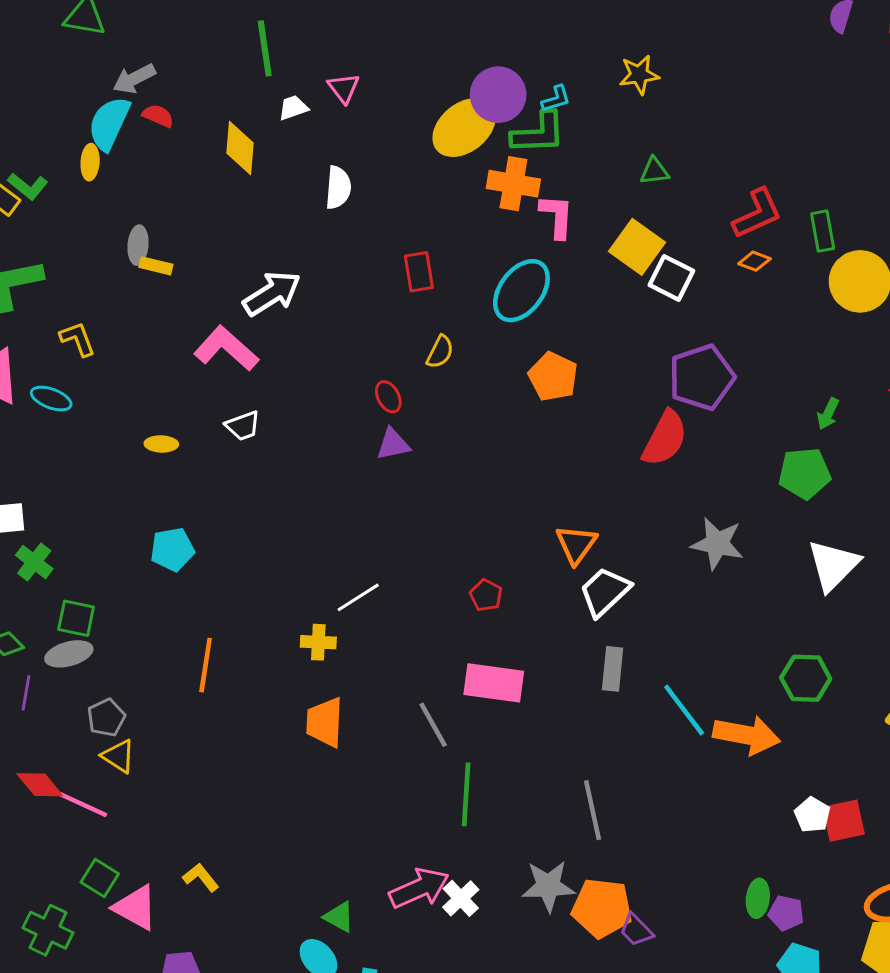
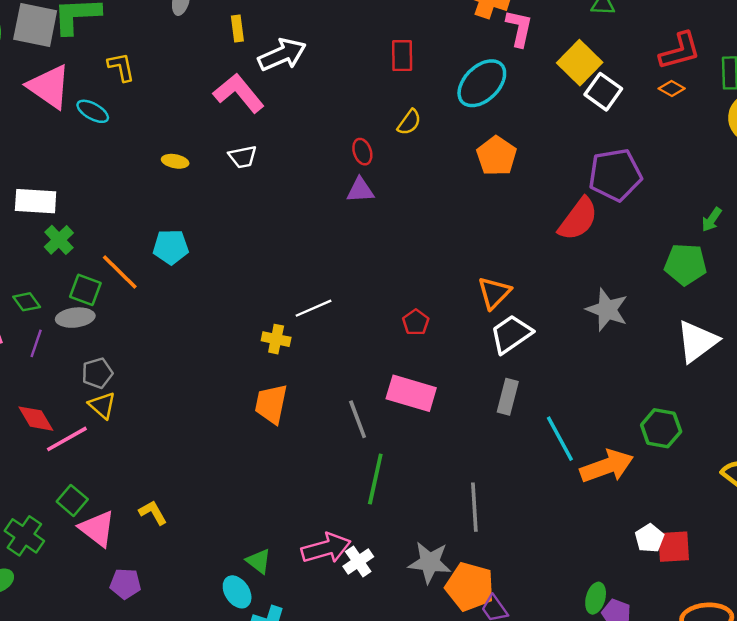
yellow rectangle: (156, 266) -> (237, 29), moved, turned 60
orange line: (206, 665) -> (120, 272), moved, turned -63
orange arrow: (747, 735) -> (607, 466), turned -39
pink line: (82, 804) -> (67, 439), turned -63

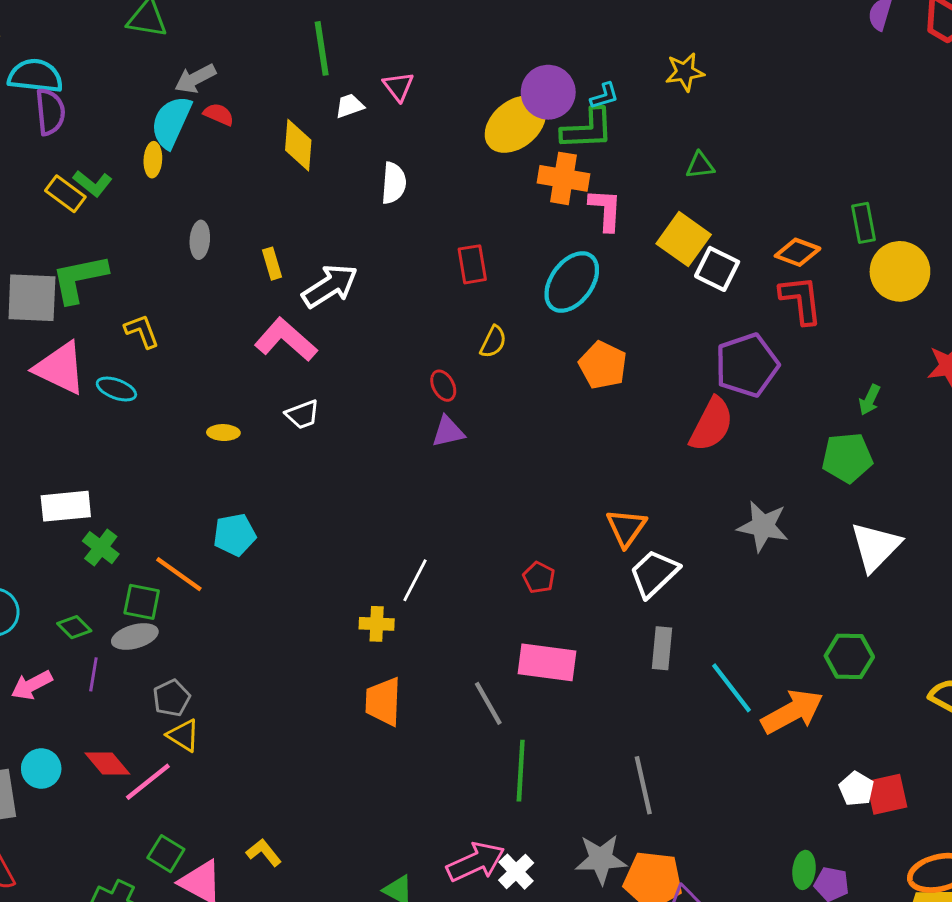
red L-shape: (680, 51) -> (801, 300), moved, turned -72
orange diamond: (672, 89) -> (798, 252), size x1.4
white line: (313, 308) -> (415, 580), turned -30

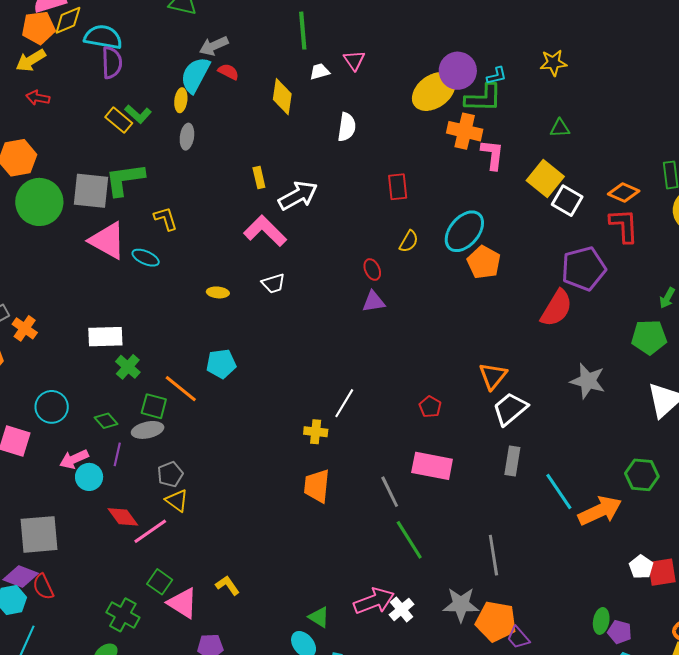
gray ellipse: (200, 240) -> (187, 137), moved
cyan ellipse: (572, 282) -> (464, 231), moved
cyan circle: (41, 769) -> (89, 477), moved
green line: (521, 771) -> (409, 540), turned -39

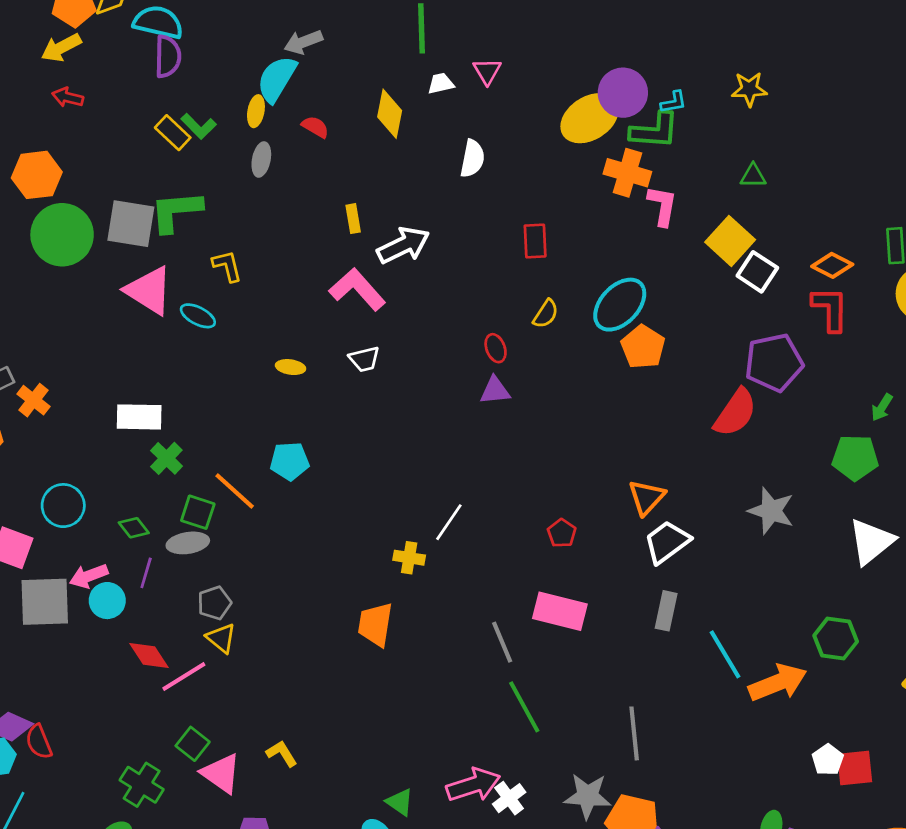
red semicircle: (228, 72) -> (315, 127), moved
orange trapezoid: (317, 486) -> (375, 624), moved
gray square: (39, 534) -> (45, 602), moved

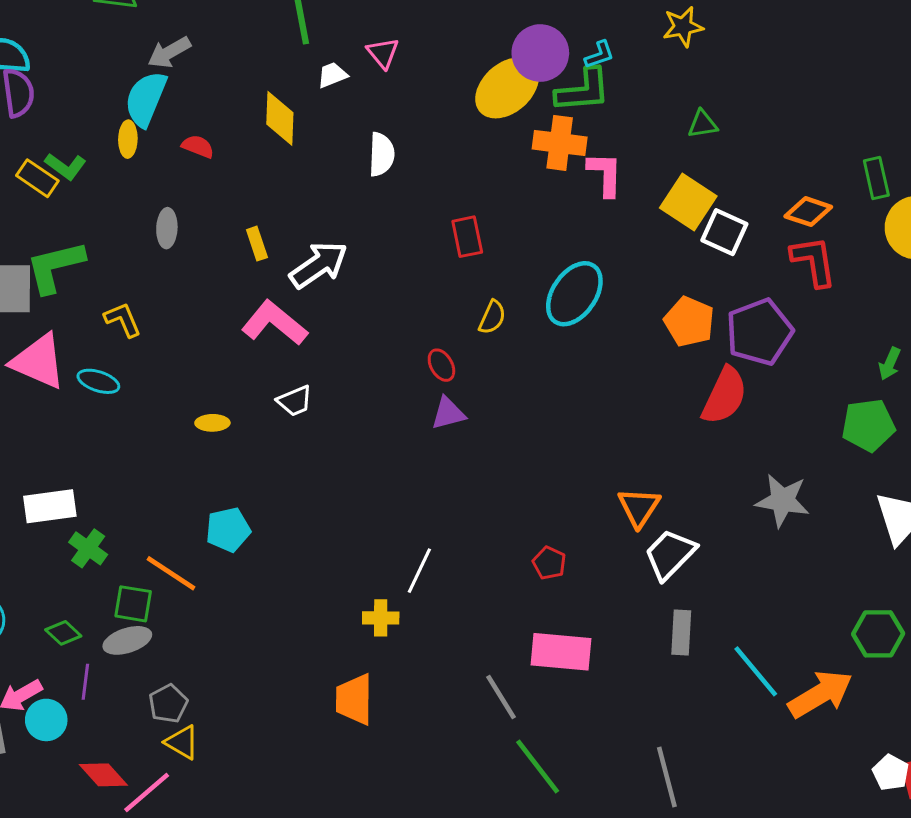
gray ellipse: (261, 160) -> (167, 228), moved
orange pentagon: (643, 347) -> (689, 322), moved

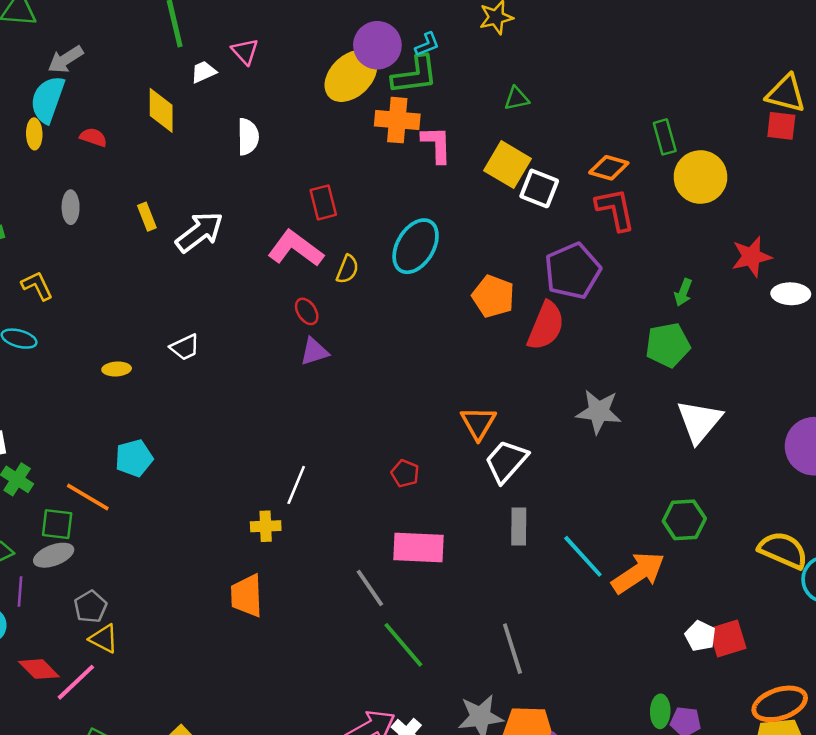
orange pentagon: (689, 322) -> (493, 296), moved
pink L-shape: (274, 323) -> (296, 249), moved

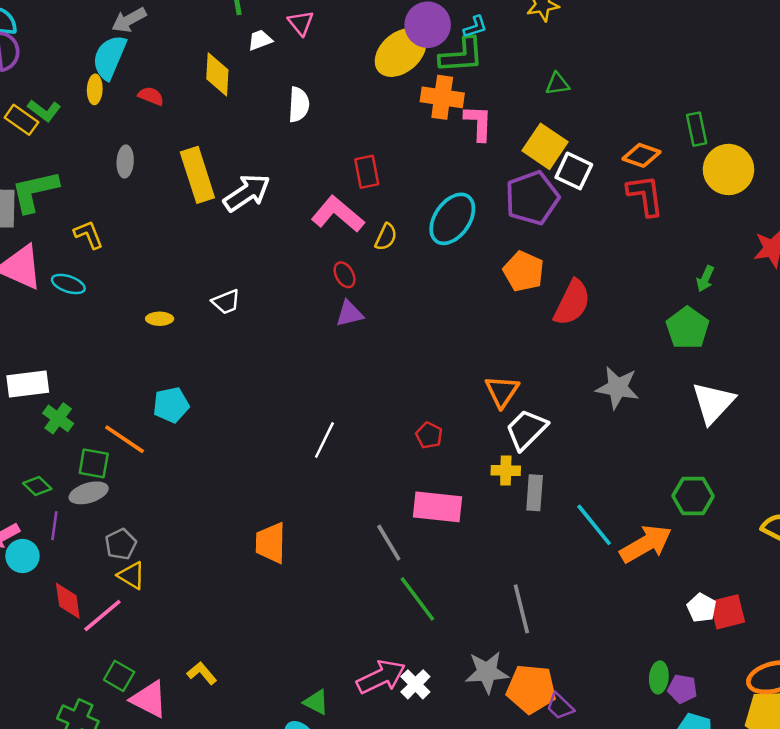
yellow rectangle: (147, 217) -> (197, 175), size x2.0
purple pentagon: (573, 271) -> (532, 198), moved
green pentagon: (668, 345) -> (687, 328), turned -30
yellow cross: (266, 526) -> (506, 471), moved
red diamond: (39, 669) -> (68, 601), turned 33

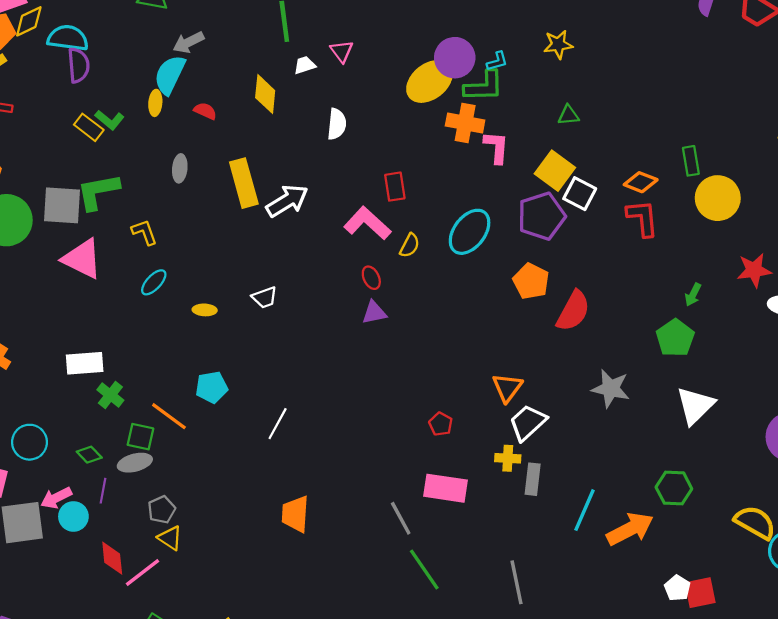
cyan ellipse: (68, 284) -> (154, 282), moved, turned -68
white line: (324, 440) -> (278, 424), moved
cyan line: (594, 525) -> (585, 510), turned 60

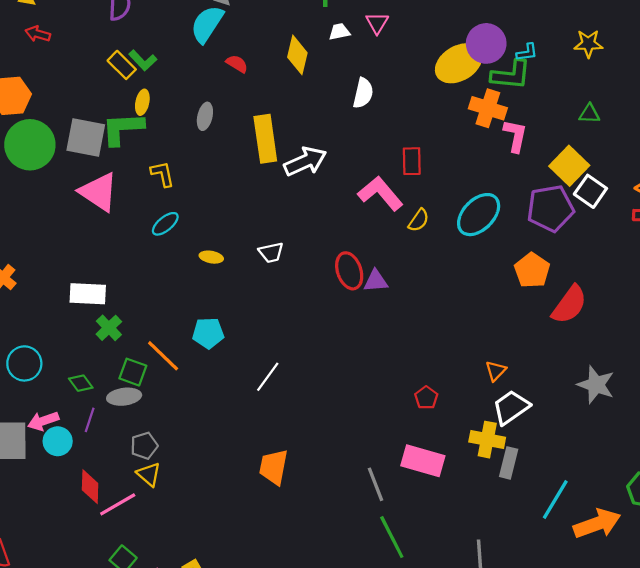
yellow ellipse: (155, 103) -> (142, 102), moved
red ellipse: (371, 278) -> (349, 271), moved, size x1.6
orange triangle: (507, 388) -> (496, 371), size x0.7
yellow cross: (508, 458) -> (487, 440), size x1.4

